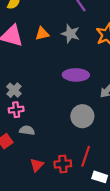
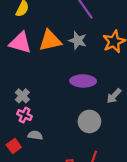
orange triangle: (42, 34) -> (50, 41), size x1.6
pink cross: (16, 110) -> (24, 115), turned 32

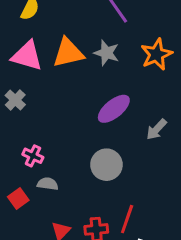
purple ellipse: (83, 81) -> (114, 109), turned -40
gray cross: (22, 96) -> (15, 100), moved
gray circle: (89, 121) -> (106, 165), moved

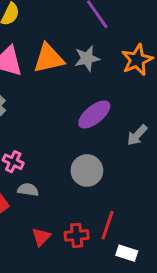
gray star: (106, 53) -> (87, 58), turned -30

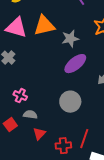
gray star: (87, 58) -> (70, 39), moved
red triangle: (41, 237) -> (39, 134), moved

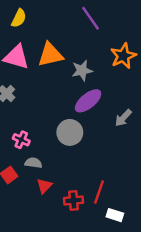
gray circle: (70, 102) -> (70, 132), moved

